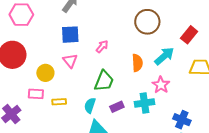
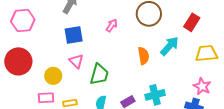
pink arrow: (102, 46) -> (112, 25), moved
green trapezoid: (104, 81) -> (99, 74), moved
pink star: (161, 85) -> (202, 86), moved

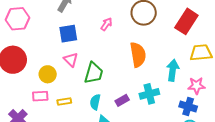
red rectangle: (192, 22) -> (186, 21), size x1.4
cyan arrow: (170, 46) -> (173, 70), moved, turned -35
orange semicircle: (143, 56) -> (138, 55), size x1.4
pink star: (202, 86) -> (196, 86), turned -30

